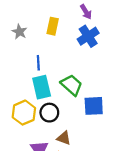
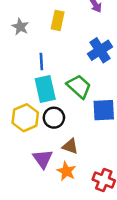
blue cross: (88, 36) -> (100, 50), moved

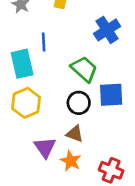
cyan rectangle: (45, 89) -> (22, 64), moved
black circle: (54, 118) -> (79, 103), moved

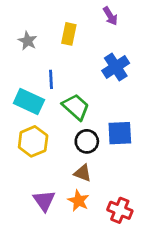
cyan rectangle: (22, 64) -> (29, 101), turned -52
green trapezoid: (84, 69) -> (76, 107), moved
purple triangle: (45, 147) -> (44, 201), moved

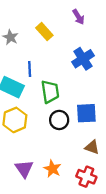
yellow rectangle: (69, 34) -> (44, 32), turned -54
green trapezoid: (76, 107) -> (50, 92), turned 40
brown triangle: (83, 173) -> (92, 147), moved

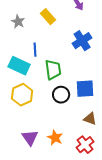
red cross: (86, 177) -> (85, 145), turned 30

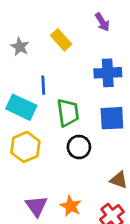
blue cross: (82, 41) -> (108, 73), turned 30
blue square: (85, 89) -> (112, 118), moved

